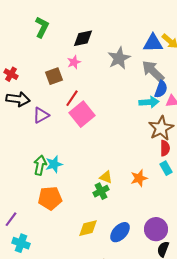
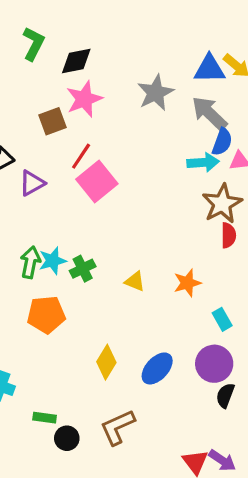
black diamond: (83, 38) -> (76, 61), moved
pink star: (74, 62) -> (84, 99), size x1.6
cyan rectangle: (166, 168) -> (222, 319), moved
green cross: (101, 191) -> (83, 269), moved
yellow diamond: (88, 228) -> (106, 362), turned -45

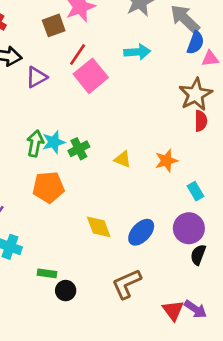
cyan arrow: (203, 162) -> (137, 52), moved
yellow diamond: (106, 362) -> (99, 227), turned -52
brown L-shape: (118, 427) -> (127, 284), moved

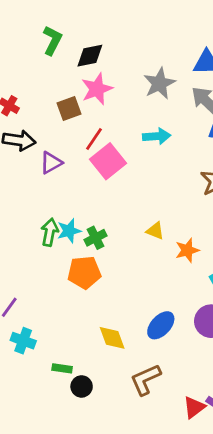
yellow triangle: (123, 159) -> (155, 231), moved
orange pentagon: (48, 187) -> (84, 272), moved
yellow diamond: (99, 227) -> (112, 338), moved
red triangle: (173, 310) -> (194, 407), turned 30

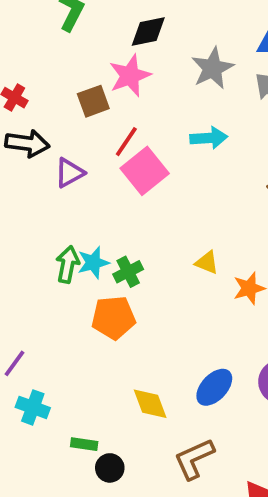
black diamond: (90, 56) -> (148, 32), moved

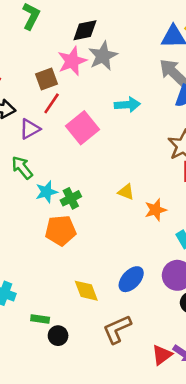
gray star: (212, 68) -> (103, 56), moved
red line: (126, 142) -> (52, 103), moved
green arrow: (68, 264) -> (22, 168), moved, turned -50

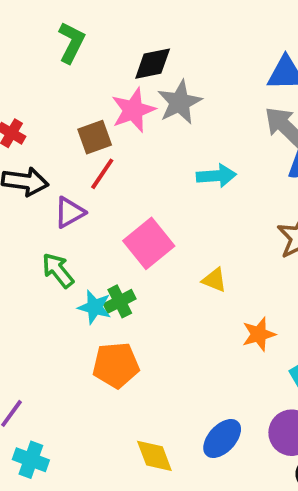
pink square: (82, 128) -> (149, 243), moved
cyan star: (46, 192) -> (95, 307), turned 30
yellow triangle: (126, 192) -> (214, 280), moved
green cross: (71, 198) -> (120, 301), moved

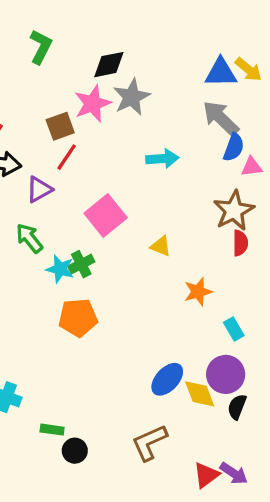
yellow diamond: (154, 456) -> (200, 394), moved

